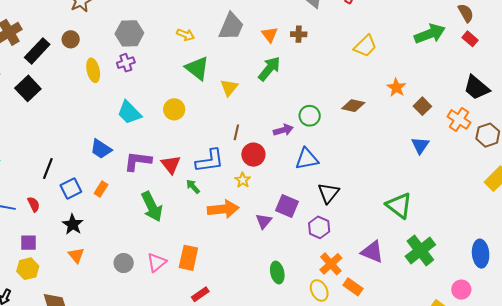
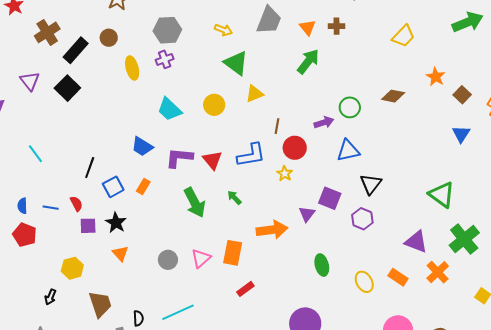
yellow triangle: (229, 88) -> (254, 94), moved, turned 30
green arrow: (193, 187) -> (234, 198), moved
orange arrow: (223, 209) -> (272, 230), moved
purple square: (29, 243) -> (88, 226), moved
orange cross: (331, 264) -> (438, 272), moved

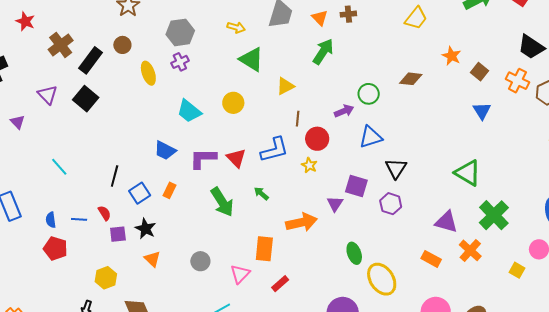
yellow triangle: (254, 94) -> (285, 86), moved
pink triangle: (201, 258) -> (240, 274), moved
yellow ellipse: (364, 282) -> (382, 279), moved, size x1.5

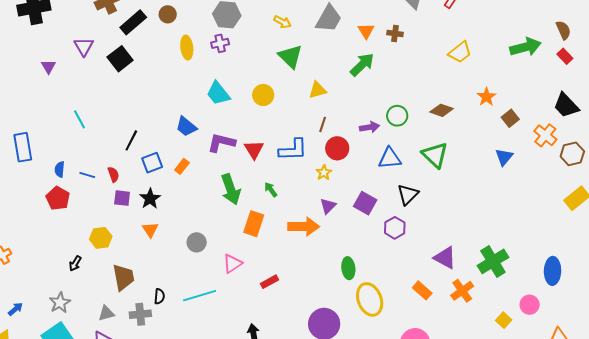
green triangle: (468, 173) -> (435, 155), moved
purple triangle: (335, 204) -> (328, 206), moved
orange rectangle: (264, 249) -> (254, 224), moved

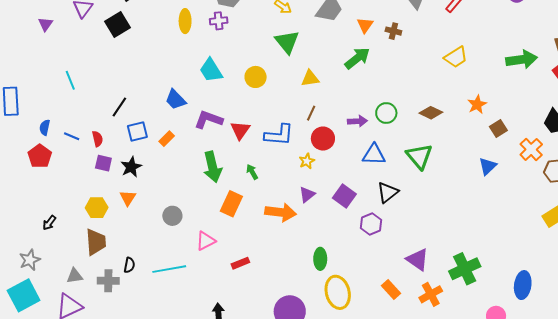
yellow hexagon: (101, 238) -> (97, 208), moved

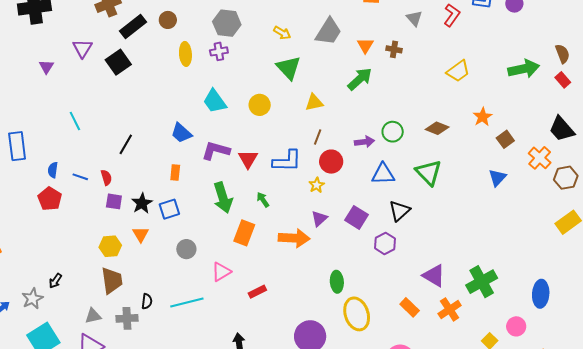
blue square: (137, 131) -> (169, 209), moved
orange rectangle: (167, 139) -> (175, 173), turned -35
black arrow: (49, 223) -> (55, 281), moved
gray star: (30, 260) -> (32, 299), moved

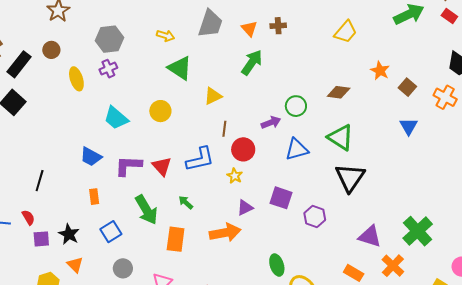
blue square: (169, 209) -> (111, 232), moved
black triangle: (399, 211) -> (350, 178), moved, size x1.4
purple triangle: (319, 219) -> (245, 208), turned 30

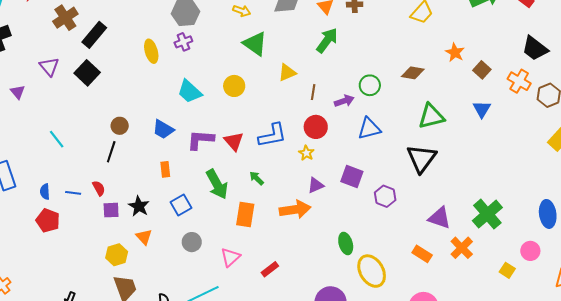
brown circle: (51, 50) -> (120, 126), moved
brown line: (224, 129) -> (313, 92), moved
green triangle: (341, 137) -> (431, 116), moved, turned -48

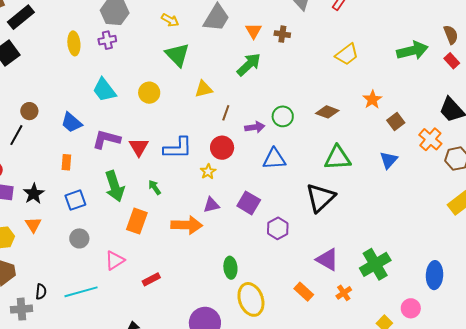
orange cross: (462, 248) -> (344, 293), size x0.7

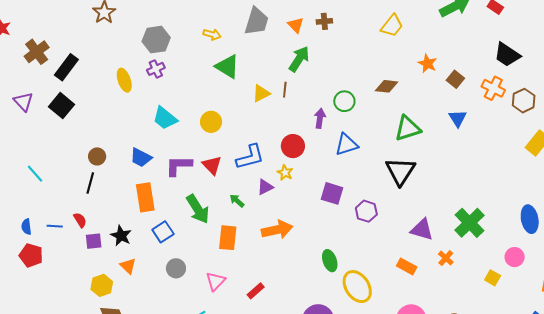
yellow circle: (149, 93) -> (211, 122), moved
brown line: (226, 113) -> (285, 90), moved
purple arrow: (255, 127) -> (320, 118), turned -60
orange rectangle: (66, 162) -> (145, 197), size x1.8
purple triangle: (211, 205) -> (265, 187), moved

